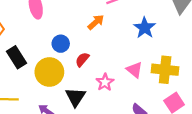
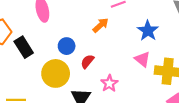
black rectangle: (16, 57) -> (24, 47), moved
pink triangle: (134, 70) -> (142, 59), moved

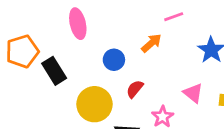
blue circle: (67, 46) -> (114, 60), moved
pink triangle: (142, 59) -> (193, 93), moved

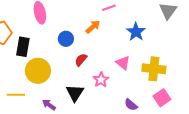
black rectangle: (54, 71) -> (23, 47), turned 42
yellow circle: (94, 104) -> (38, 71), moved

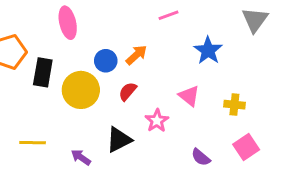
orange arrow: (93, 27) -> (136, 55), moved
yellow cross: (154, 69) -> (234, 105), size x0.6
yellow circle: (38, 71) -> (81, 90), moved
black triangle: (75, 93) -> (119, 140), turned 30

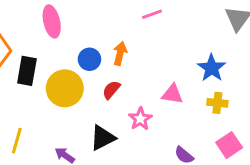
blue star: (208, 50) -> (212, 68), moved
orange arrow: (136, 55) -> (120, 53), turned -35
pink triangle: (189, 96) -> (172, 94), turned -30
yellow line: (33, 143) -> (17, 141), turned -75

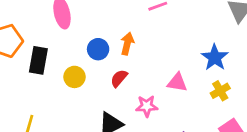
yellow circle: (65, 88) -> (74, 77), size x0.6
yellow cross: (217, 103) -> (220, 91), turned -36
pink star: (140, 119) -> (147, 106), turned 30

